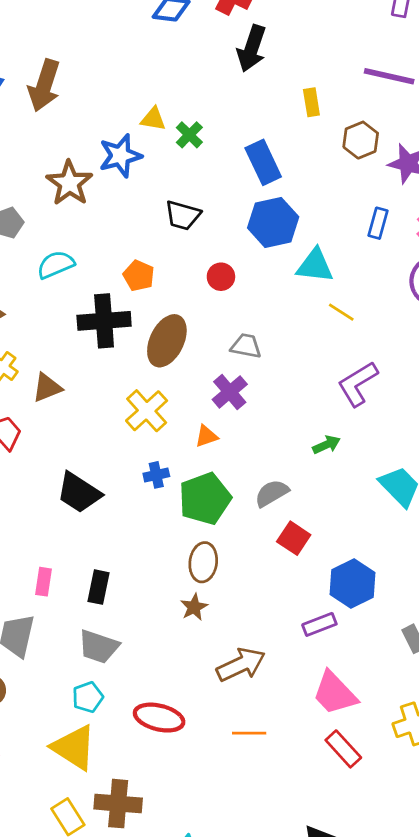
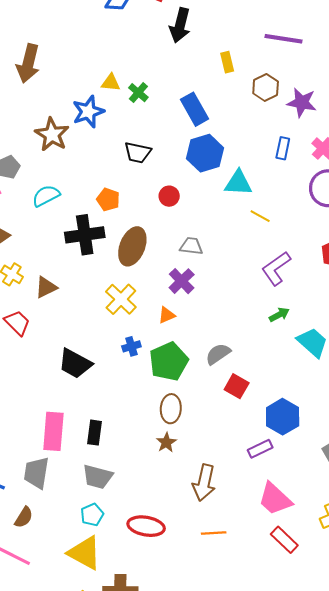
green arrow: (326, 445) -> (279, 315), moved
pink rectangle: (44, 582) -> (53, 431), size x1.8
brown arrow: (241, 665) -> (204, 483), turned 132

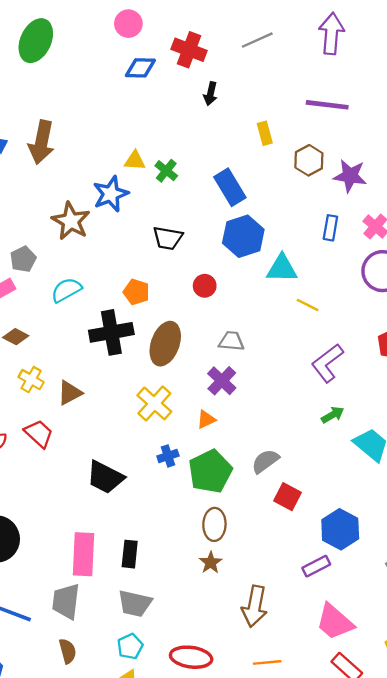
black arrow: (180, 25) -> (210, 94), size x0.6
brown semicircle: (24, 517) -> (68, 651), moved, turned -45

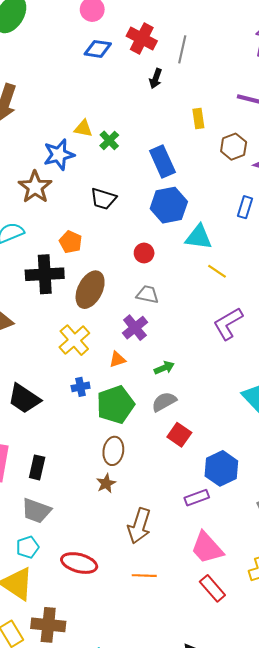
gray line: (257, 40) -> (182, 49), moved, turned -60
brown star: (71, 221) -> (35, 187), moved
red circle: (205, 286) -> (144, 253), moved
green arrow: (333, 415) -> (164, 368), moved

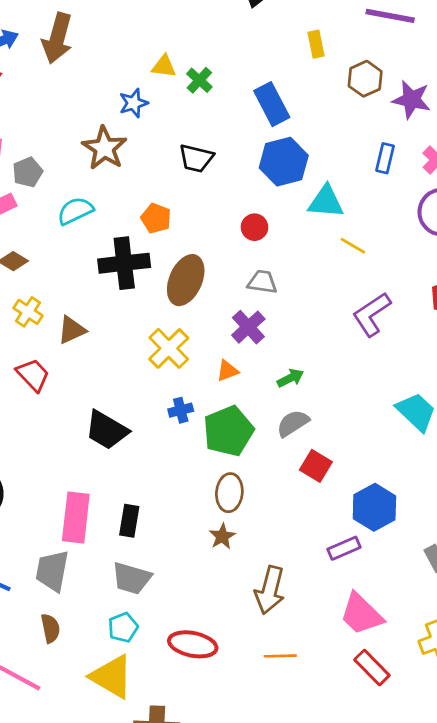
blue star: (59, 155) -> (134, 103), size x0.7

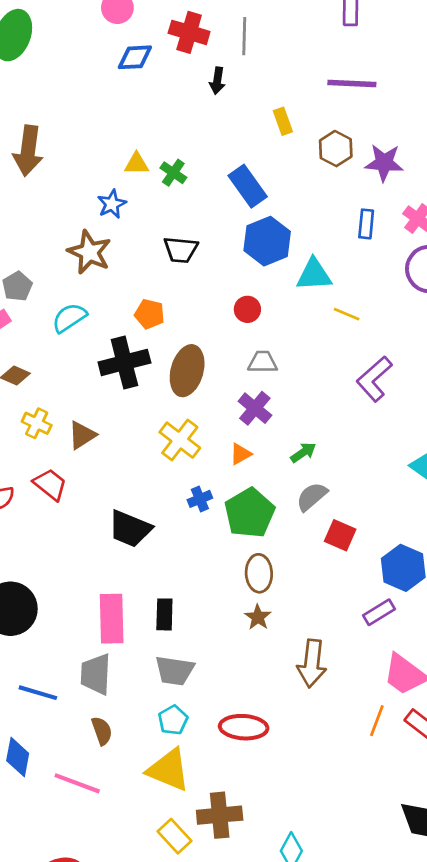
orange line: (280, 656) -> (377, 721), moved, turned -60

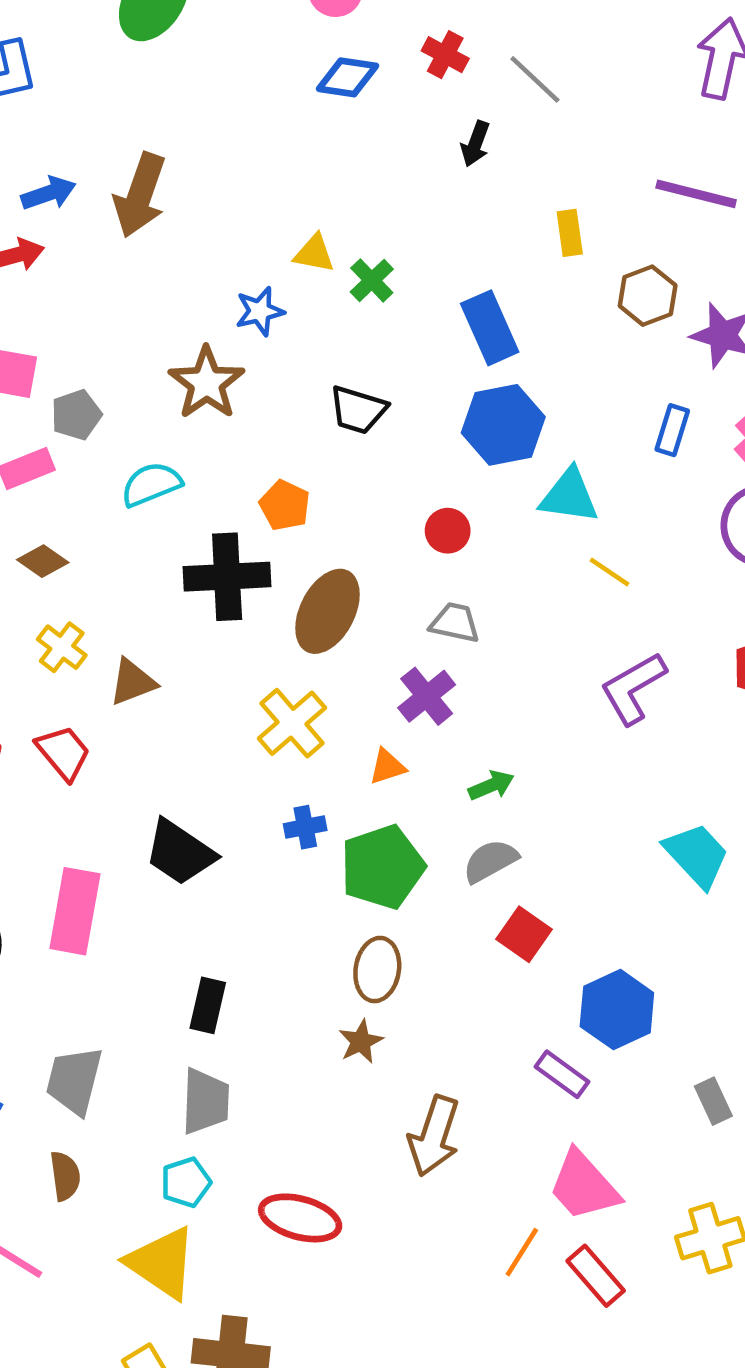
red cross: (189, 32) -> (445, 55), size x0.7
gray line: (244, 36) -> (535, 79), turned -60
purple rectangle: (379, 612) -> (562, 1074), turned 56
pink rectangle: (112, 619) -> (75, 911), moved
gray trapezoid: (175, 671) -> (205, 1101), turned -108

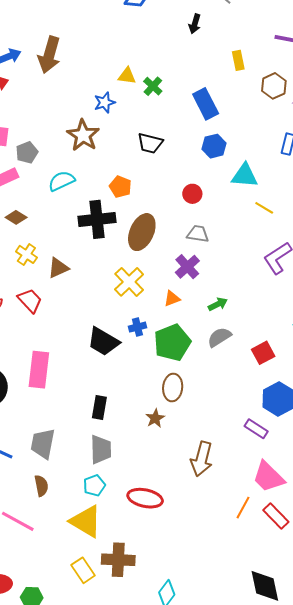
blue hexagon: (503, 425) -> (214, 146), size x0.7
black trapezoid: (180, 852) -> (103, 342), moved
red square: (524, 934) -> (263, 353), moved, turned 30
brown star: (361, 1042) -> (155, 418), moved

